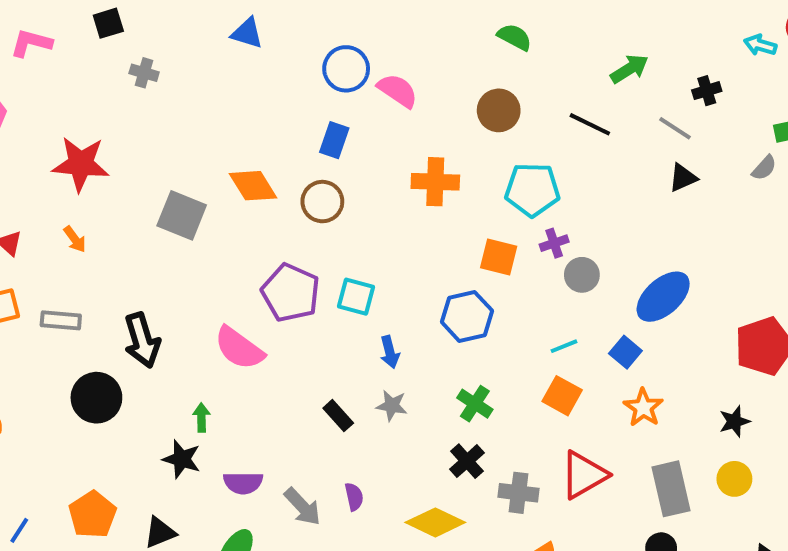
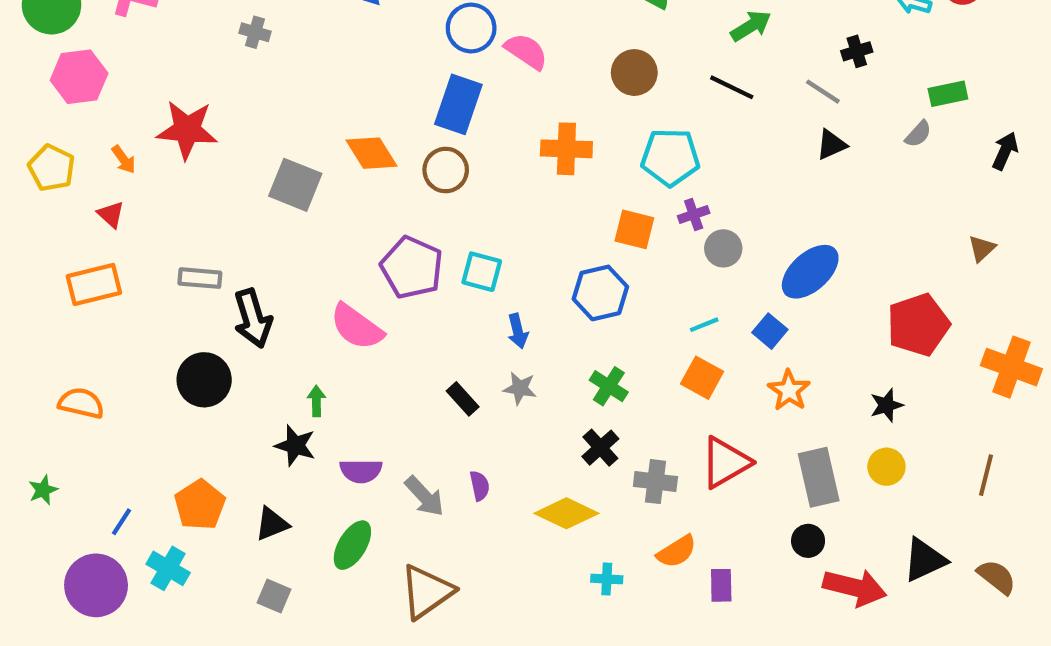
green arrow: (629, 69) -> (751, 26), moved
blue rectangle: (334, 140) -> (458, 104), size x1.5
orange arrow: (75, 239) -> (124, 159), moved
gray rectangle: (61, 320) -> (200, 278), moved

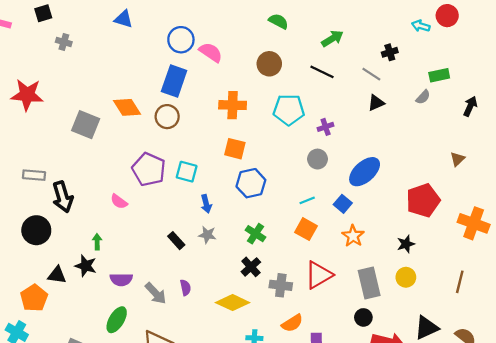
purple cross: (694, 215) -> (326, 127), moved
orange square: (634, 229) -> (235, 149), moved
pink semicircle: (357, 327) -> (119, 202), size x0.6
black triangle: (272, 524) -> (57, 275), moved, turned 30

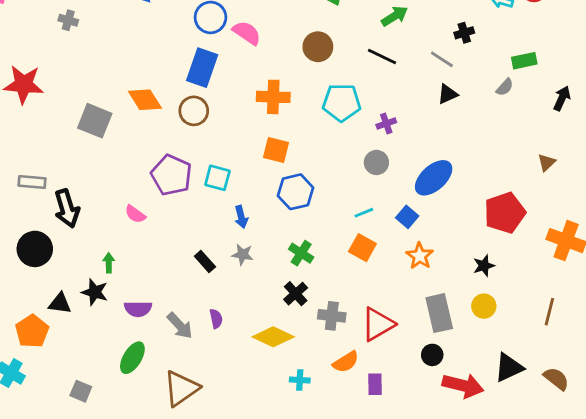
red triangle: (319, 275) -> (378, 324), moved

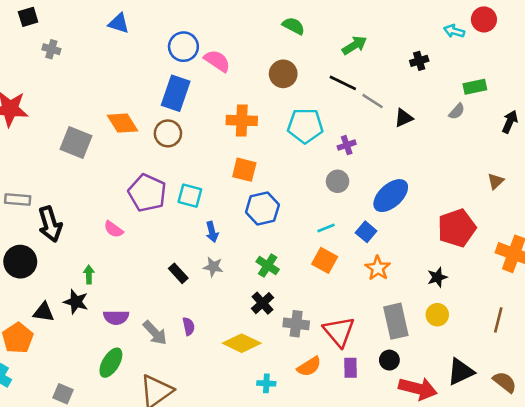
gray line: (442, 59) -> (373, 101), moved
red triangle: (378, 324) -> (339, 332), turned -40
purple rectangle: (375, 384) -> (351, 368), moved

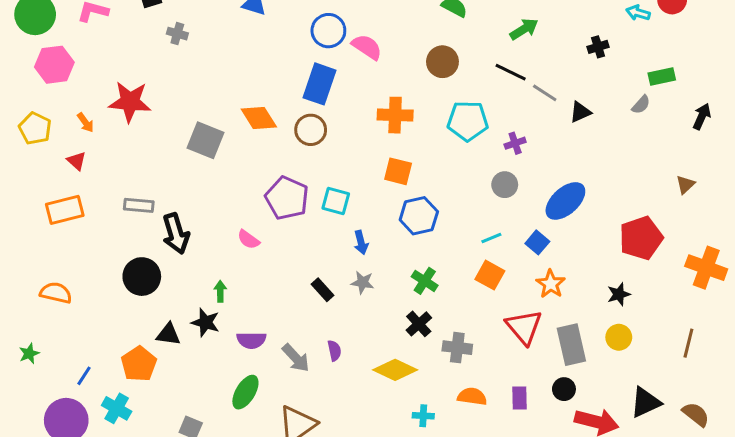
red triangle: (339, 332) -> (524, 327), moved
orange semicircle: (309, 367) -> (472, 397), turned -140

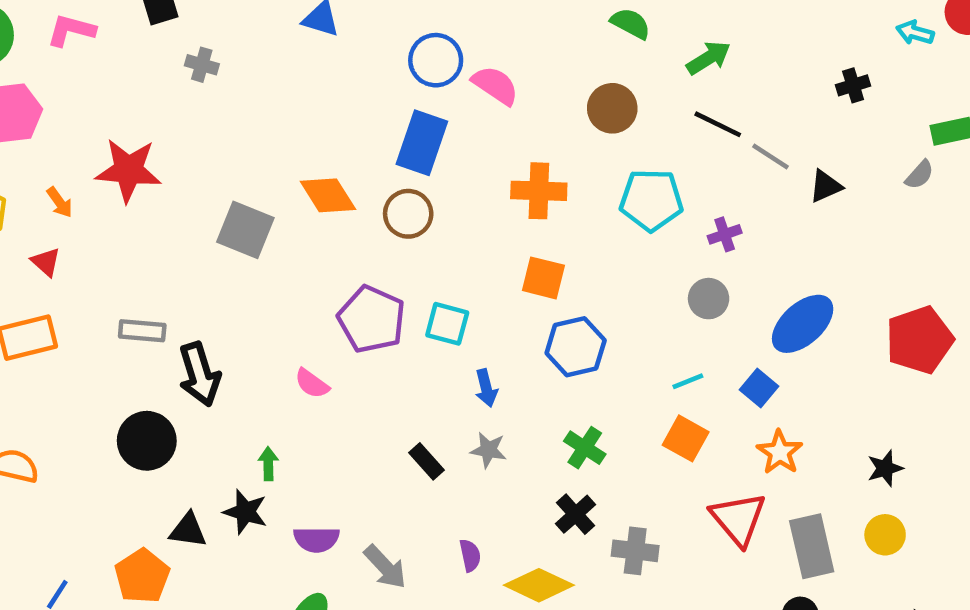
green arrow: (524, 29) -> (709, 58), moved
red pentagon: (641, 238) -> (920, 340), moved
purple semicircle: (334, 351) -> (470, 555), moved

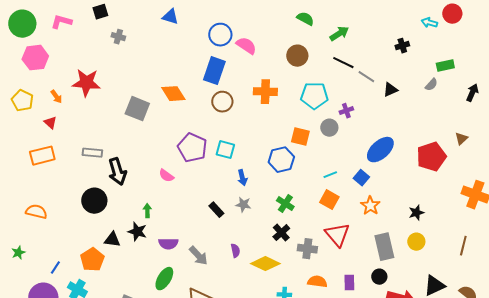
brown circle: (408, 214) -> (222, 102), moved
orange square: (543, 278) -> (300, 137), moved
gray circle: (709, 299) -> (329, 128), moved
red triangle: (738, 519) -> (337, 235), moved

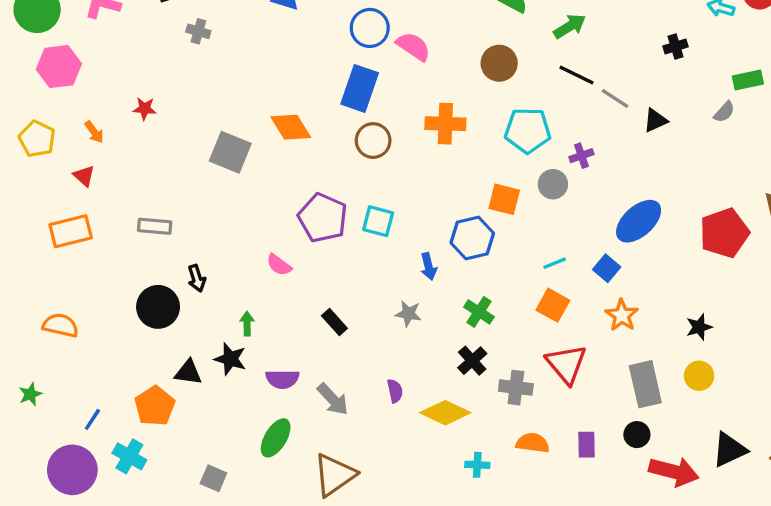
red star: (86, 83) -> (145, 109), size x0.5
black arrow: (117, 172) -> (197, 278), moved, size x0.6
blue arrow: (242, 178) -> (429, 267), moved
black rectangle: (216, 210) -> (334, 322), moved

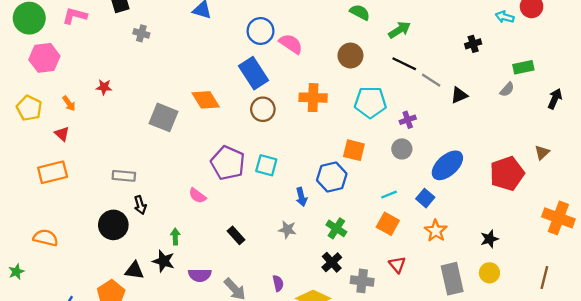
blue rectangle: (360, 88) -> (254, 73), turned -52
gray circle: (553, 184) -> (402, 149), moved
gray rectangle: (155, 226) -> (124, 176), moved
red triangle: (566, 364) -> (397, 265), size x0.6
green star: (30, 394) -> (16, 272), moved

